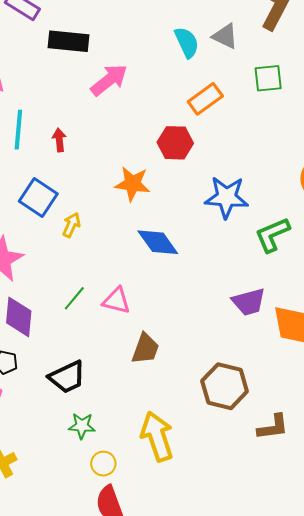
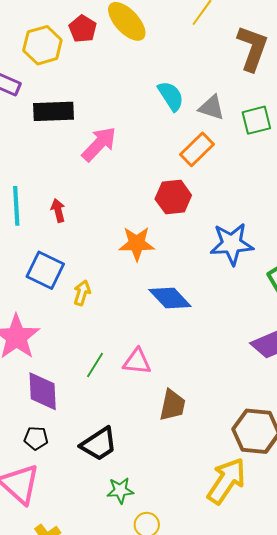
gray triangle: (225, 36) -> (212, 108), moved
yellow arrow: (157, 436) -> (226, 481), moved, turned 60

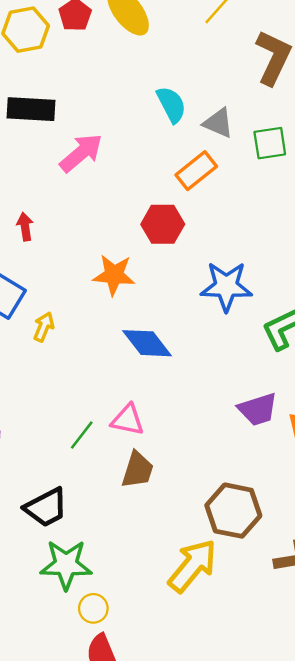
pink triangle: (137, 362) -> (128, 420), moved
green line: (95, 365) -> (82, 435), moved
green star: (120, 490) -> (66, 565), size x1.6

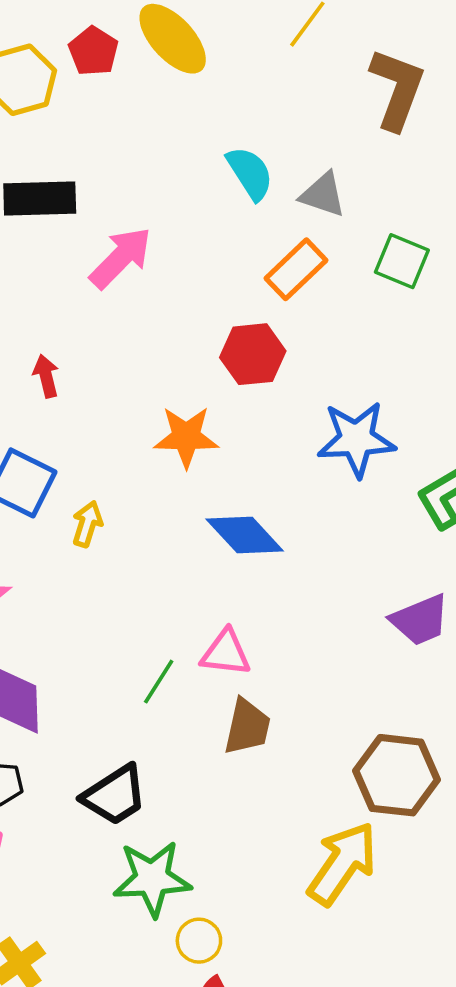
green square: (270, 143) -> (402, 261), moved, turned 36

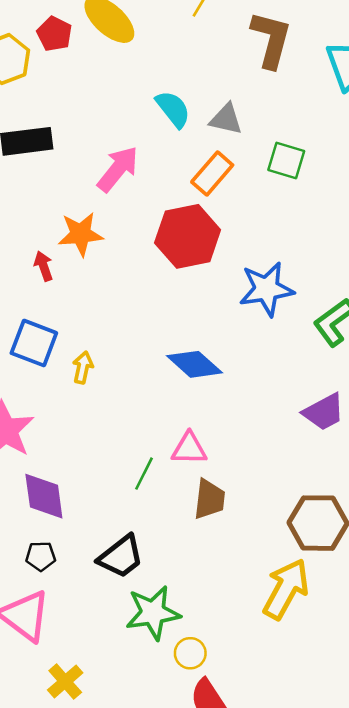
pink arrow: (121, 258) -> (118, 169), moved
red hexagon: (253, 354) -> (188, 236), size x1.4
orange star: (186, 437) -> (81, 234), moved

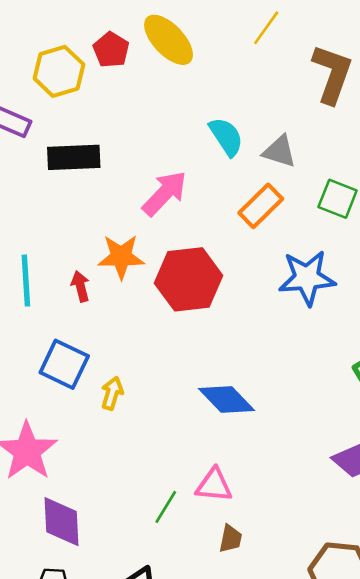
red hexagon: (188, 236) -> (189, 279), moved
blue star: (266, 289) -> (307, 278), moved
brown trapezoid: (209, 499) -> (231, 539), size x0.7

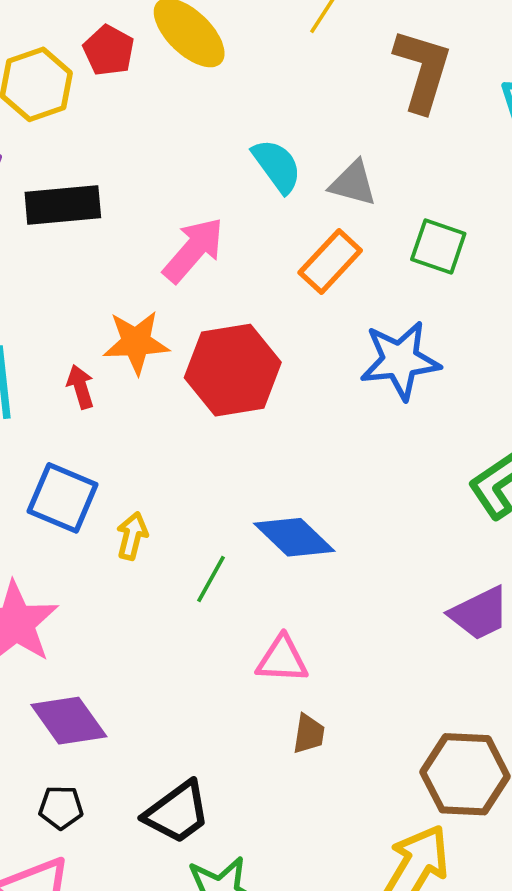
green line: (166, 507) -> (211, 579), moved
purple diamond: (61, 522) -> (69, 721), turned -30

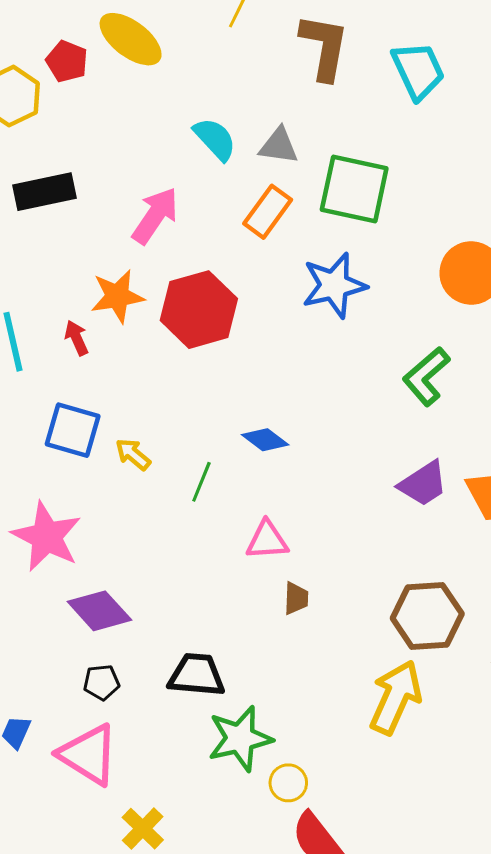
green square: (438, 246) -> (354, 189), size x1.6
yellow arrow: (132, 536) -> (133, 454), turned -57
blue diamond: (294, 537) -> (265, 440), size x0.7
black trapezoid: (177, 812) -> (197, 675), turned -132

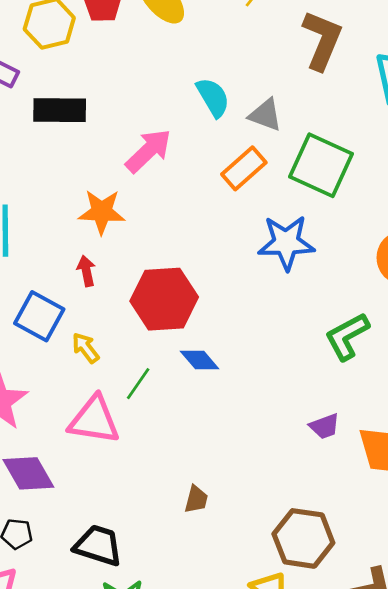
red hexagon: (199, 310) -> (164, 299), moved
red arrow: (77, 338) -> (86, 271), moved
purple trapezoid: (423, 484) -> (325, 426), size x0.7
pink triangle: (267, 540) -> (94, 420), moved, size x1.4

